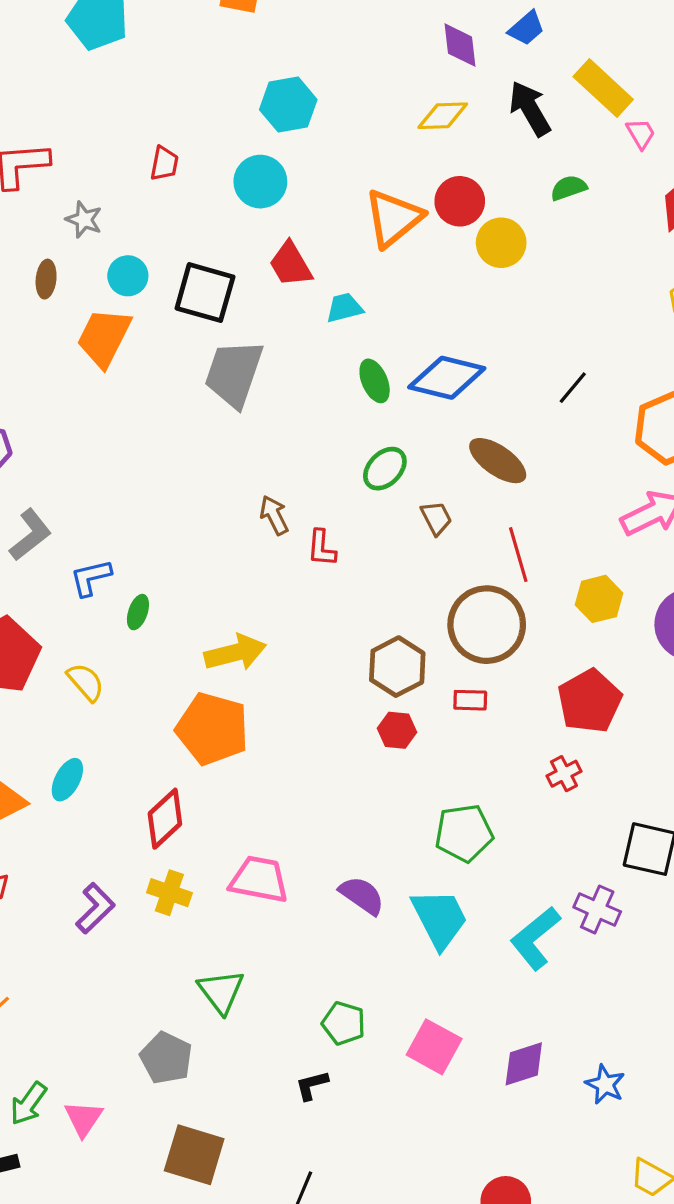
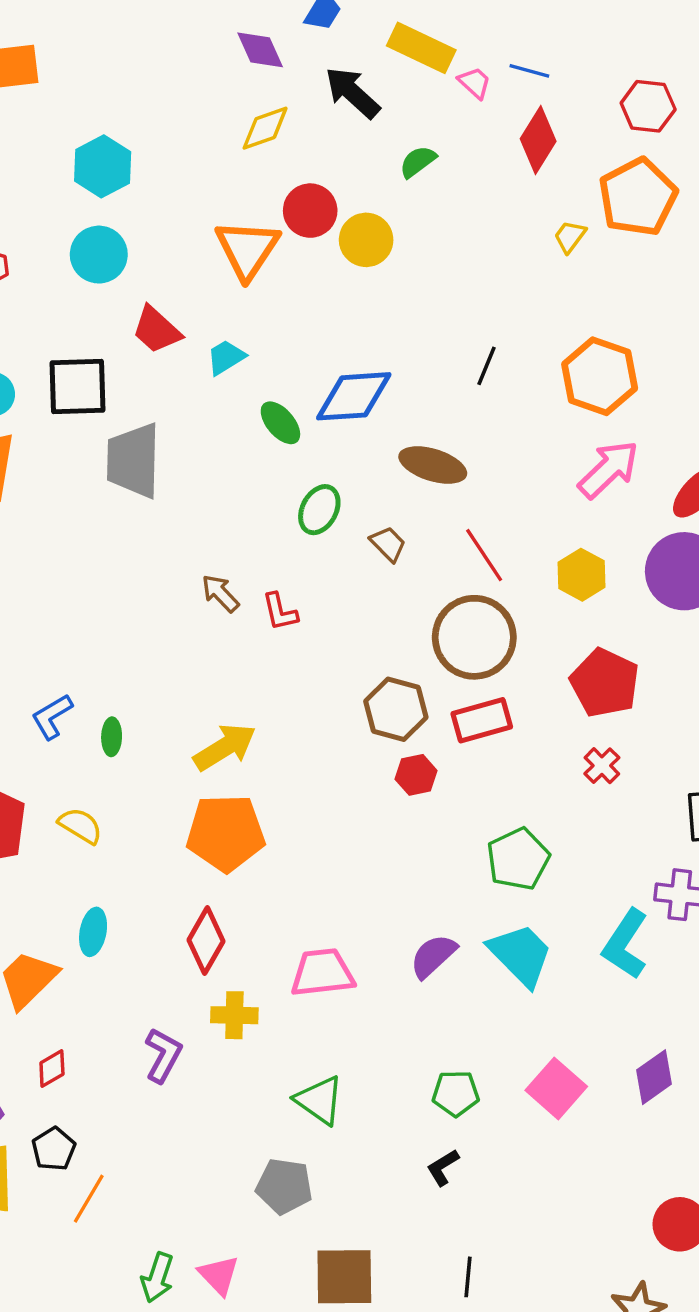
red rectangle: (470, 700) -> (482, 720), size x1.6
purple semicircle: (362, 895) -> (433, 956), turned -60
pink square: (434, 1047) -> (556, 1088), turned 30

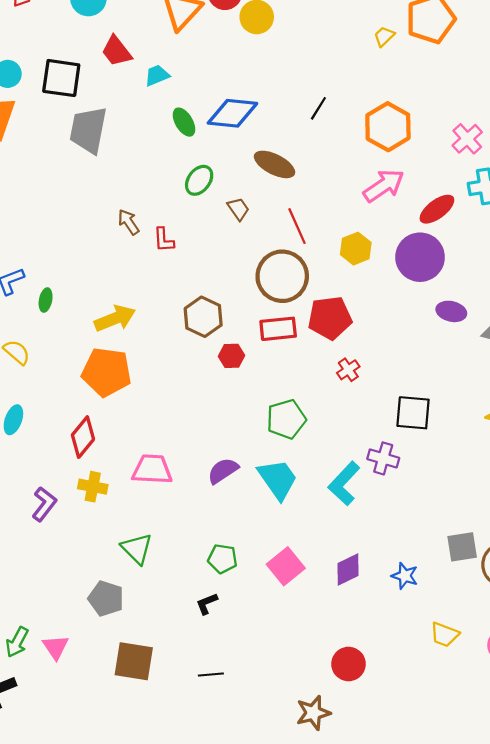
red pentagon: (605, 683) -> (330, 318), moved, turned 30
brown hexagon: (396, 709) -> (203, 317), moved
black line: (468, 1277) -> (211, 674), turned 70

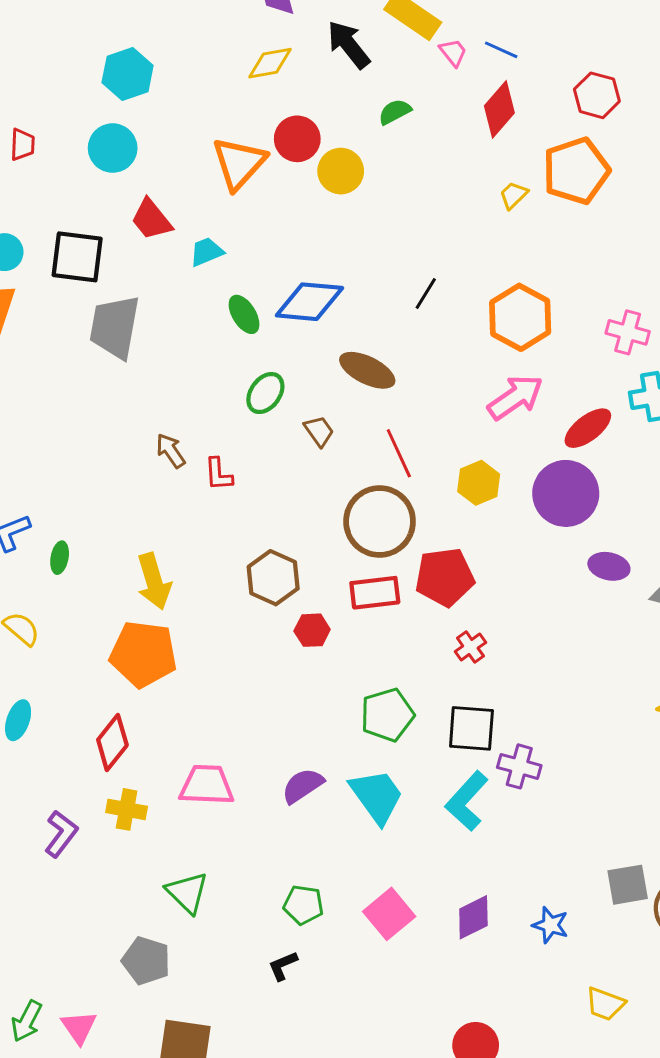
pink cross: (467, 139) -> (628, 332), turned -32
yellow arrow: (115, 318) -> (154, 581), turned 96
black square: (413, 413) -> (471, 728), moved

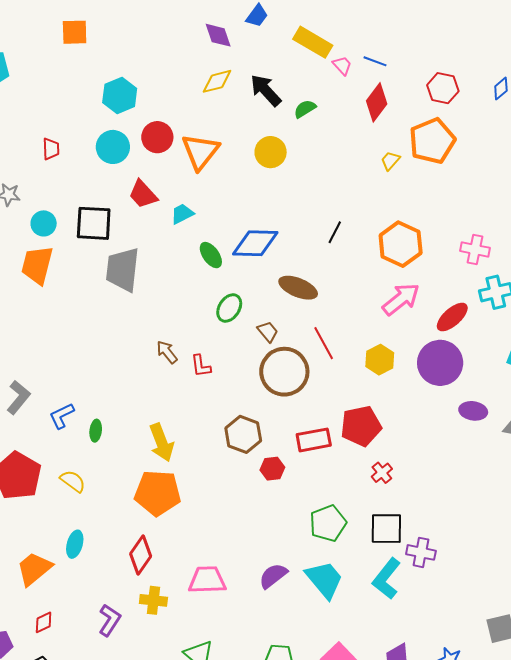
black arrow: (349, 45) -> (266, 90), moved
red circle: (297, 139) -> (157, 137), moved
brown circle: (380, 522) -> (284, 372), moved

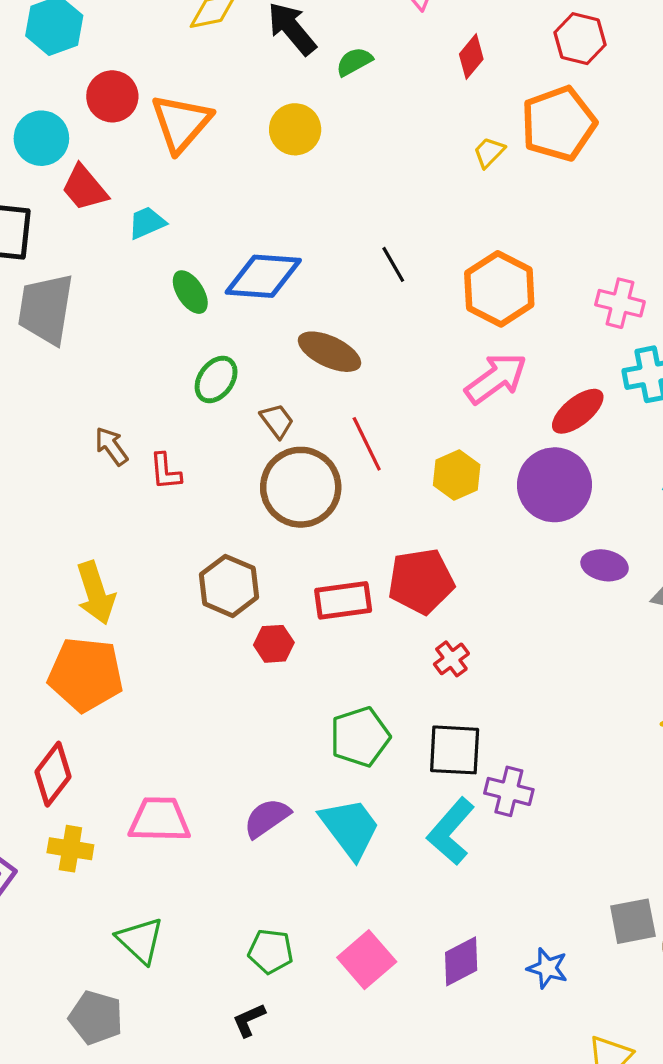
red diamond: (377, 102) -> (471, 57), size x0.7
cyan circle: (113, 147) -> (41, 138), moved
black line: (335, 232) -> (393, 264), turned -60

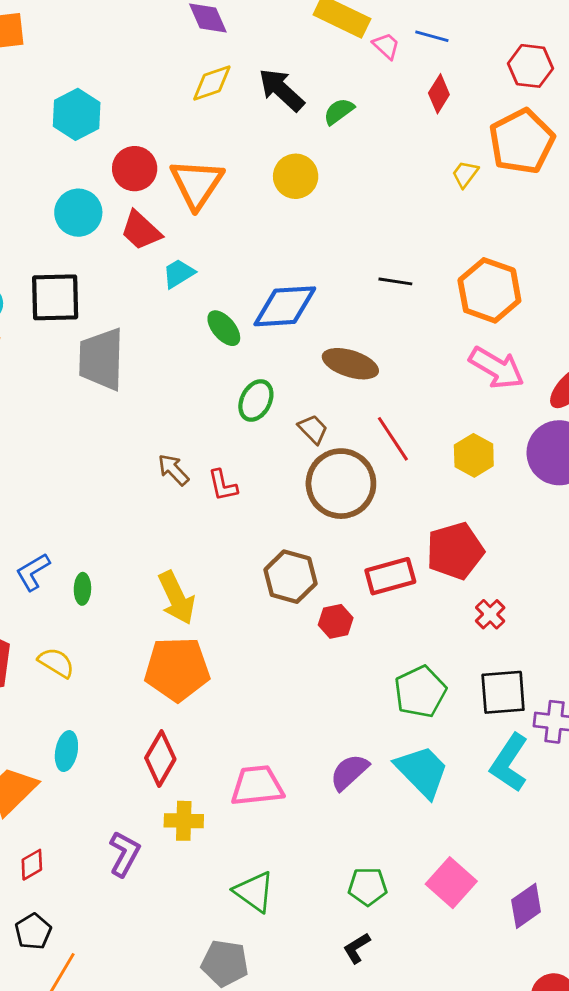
red trapezoid: (84, 188) -> (141, 231), moved
black line: (393, 264) -> (395, 281), turned -44
pink arrow: (496, 378) -> (497, 368), turned 74
purple diamond: (461, 961) -> (526, 906), moved

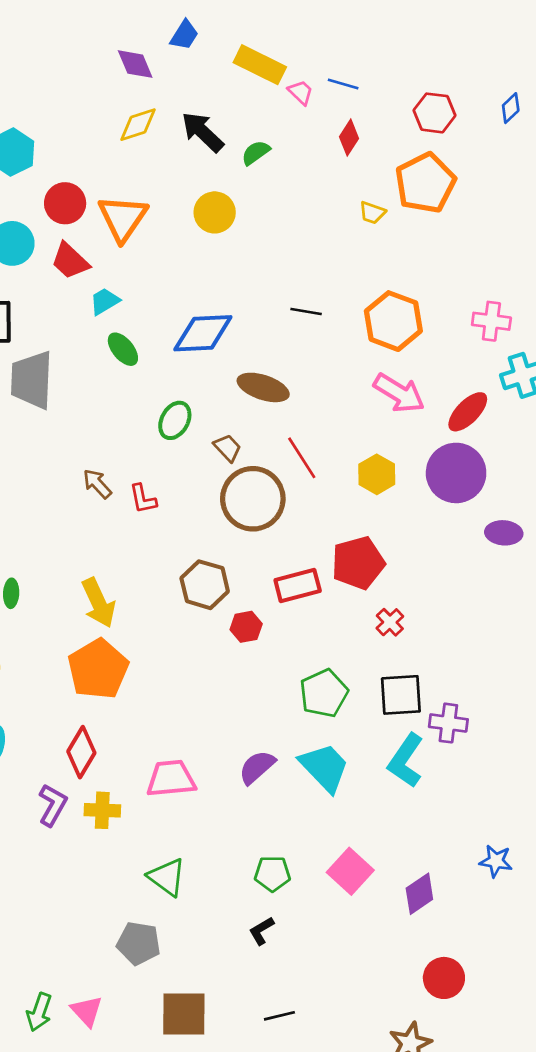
yellow trapezoid: (465, 174) -> (372, 213), turned -108
green ellipse: (224, 328) -> (123, 349), moved
orange pentagon: (177, 669) -> (98, 669), turned -30
purple L-shape: (124, 854) -> (53, 805), moved

